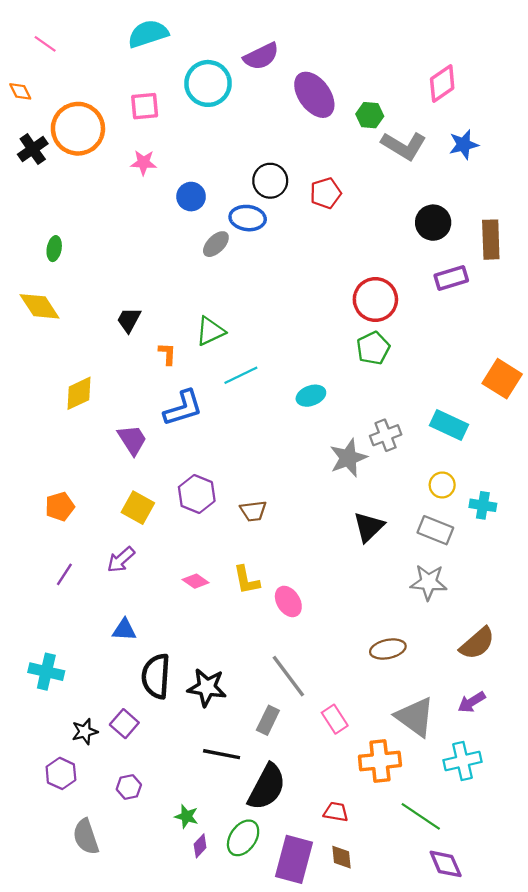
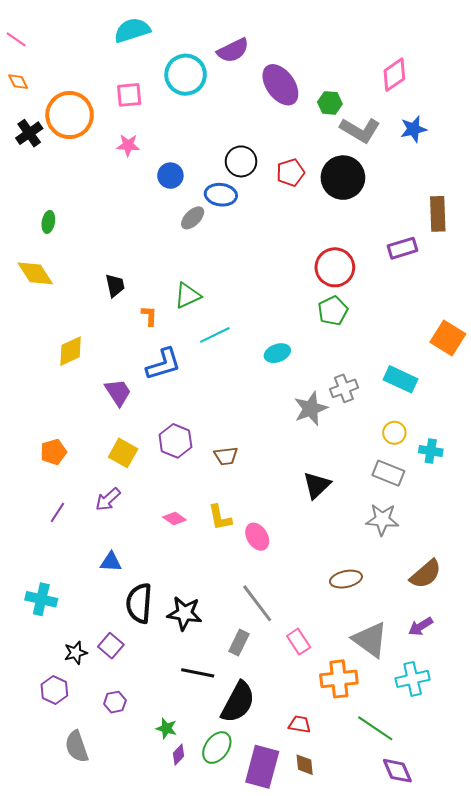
pink line: (45, 44) -> (16, 39), moved
black circle: (433, 223) -> (343, 178), moved, size x1.4
black trapezoid: (129, 320) -> (115, 285), turned 140
black triangle: (369, 527) -> (317, 485), moved

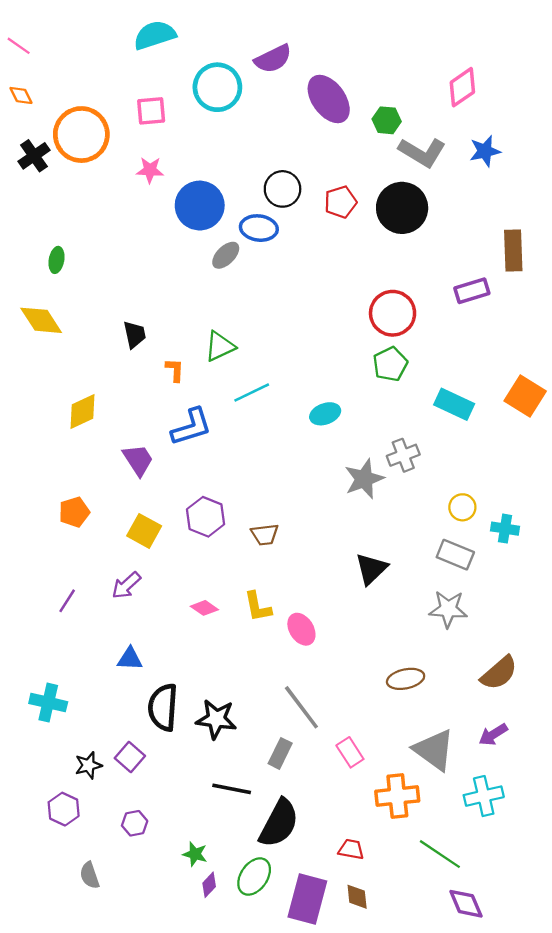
blue circle: (170, 176) -> (200, 206), size x1.6
cyan rectangle: (400, 379) -> (454, 404), moved
orange pentagon: (53, 452) -> (74, 512), moved
gray semicircle: (77, 747) -> (90, 875), size x0.7

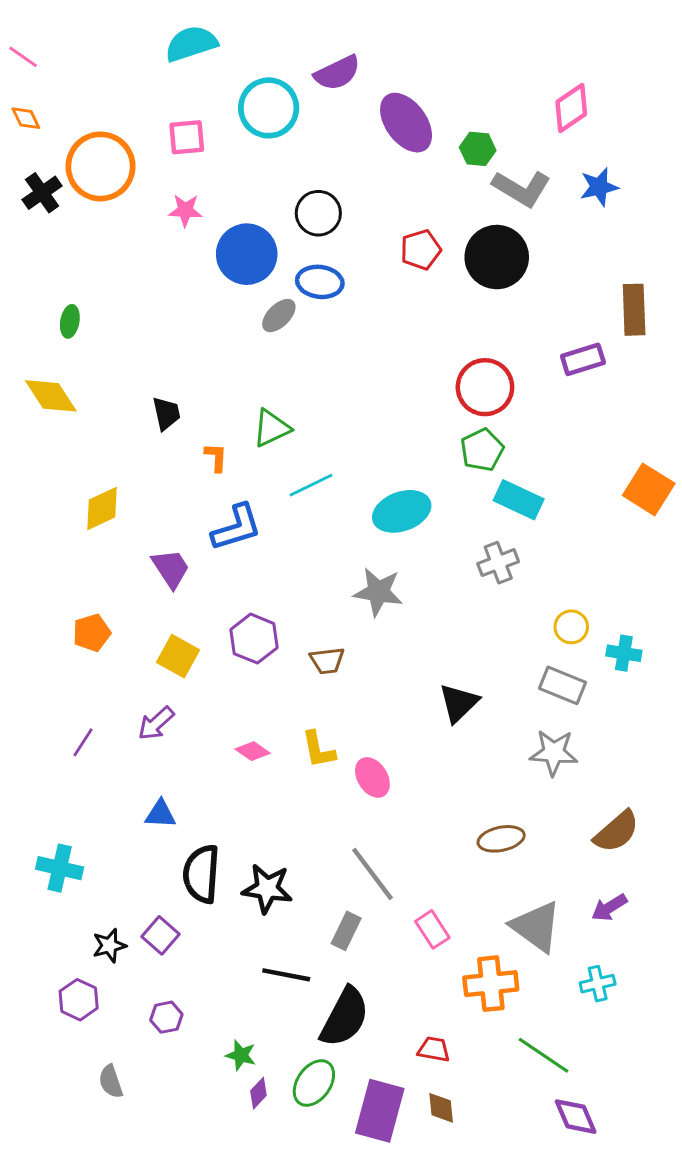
black circle: (283, 189) -> (318, 213), moved
cyan rectangle: (454, 404) -> (519, 500), moved
cyan ellipse: (325, 414) -> (402, 511), size x1.5
gray star: (364, 479) -> (378, 592), moved, turned 30
cyan cross: (484, 796) -> (598, 984), size x0.7

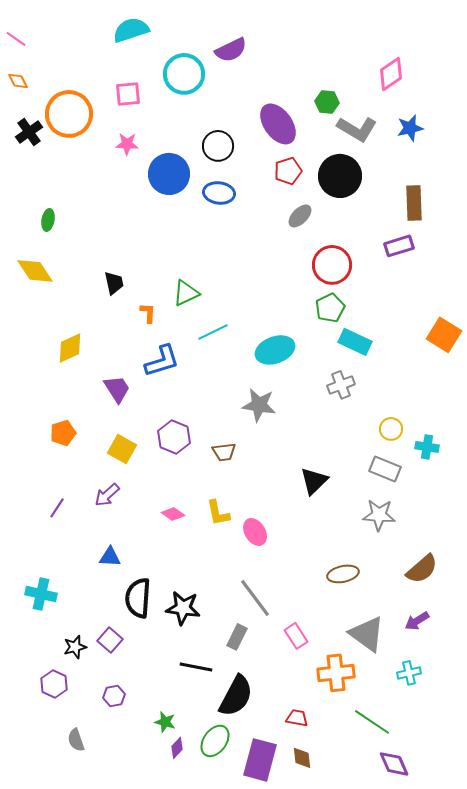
purple ellipse: (406, 123) -> (278, 124), moved
brown rectangle: (634, 310) -> (414, 203), moved
gray ellipse: (279, 316) -> (300, 216), moved

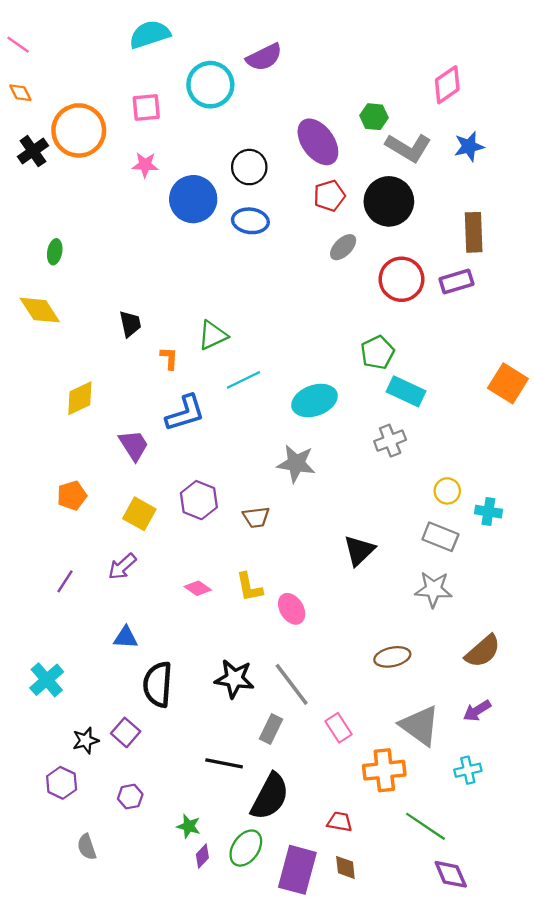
red circle: (332, 265) -> (401, 279), moved
cyan cross: (41, 594) -> (47, 680), turned 36
black star: (183, 608) -> (234, 679), moved

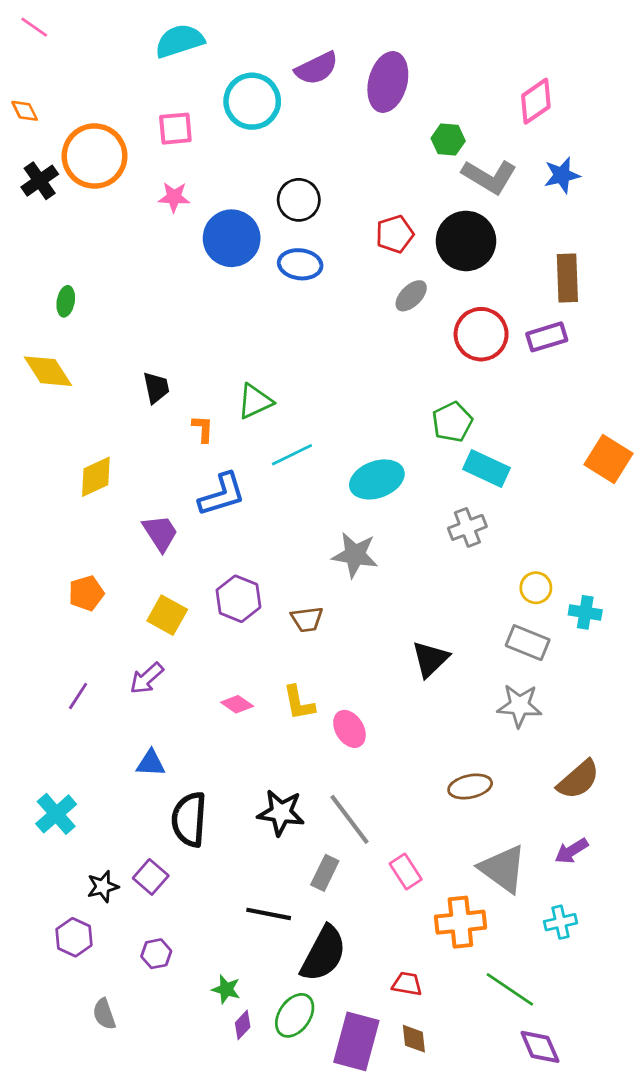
pink line: (18, 45) -> (34, 27), moved
purple ellipse: (318, 142) -> (388, 82), moved, turned 51

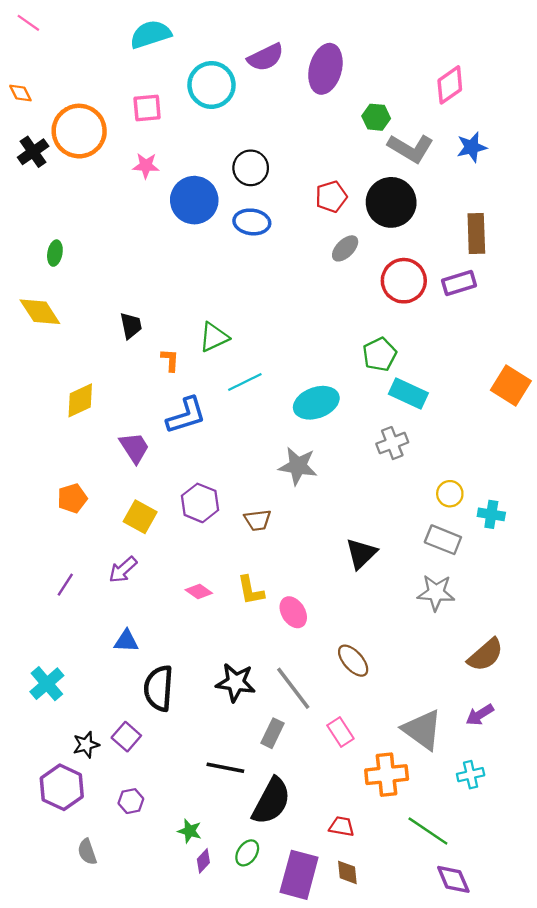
brown ellipse: (470, 786) -> (353, 661), moved, turned 60
purple hexagon: (74, 937) -> (62, 787), size x1.4
green ellipse: (295, 1015) -> (247, 853), size x0.7

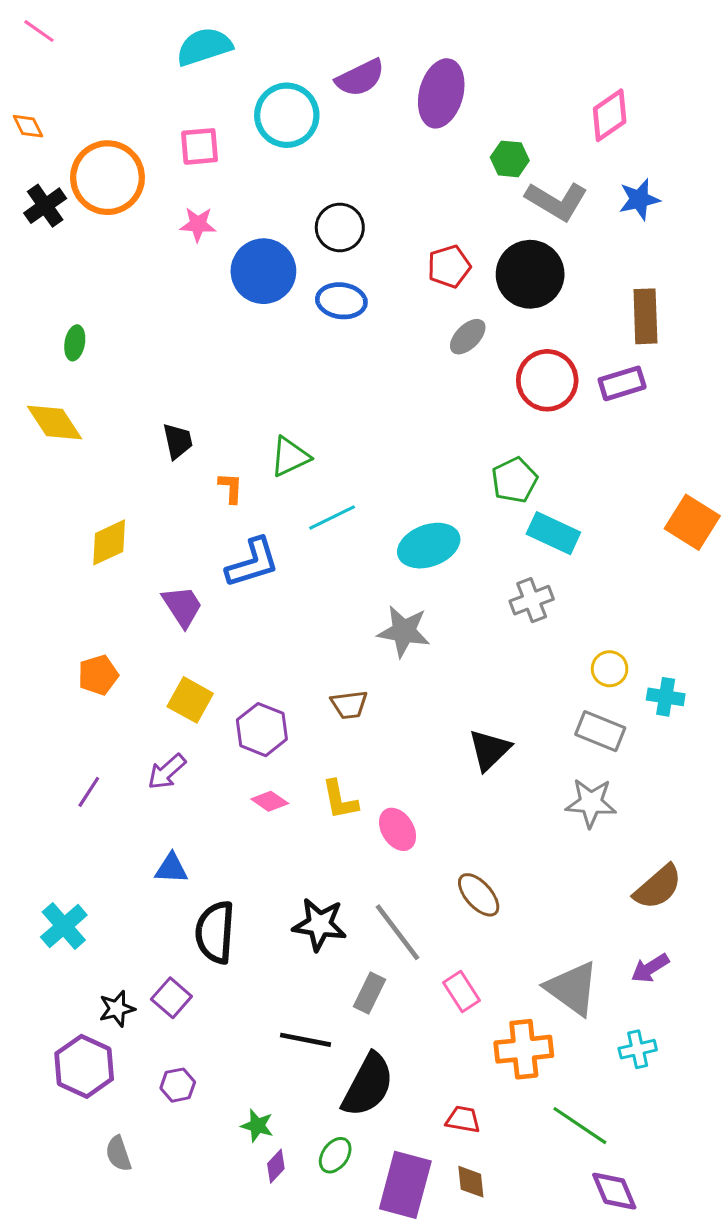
purple hexagon: (200, 503) -> (262, 730), moved

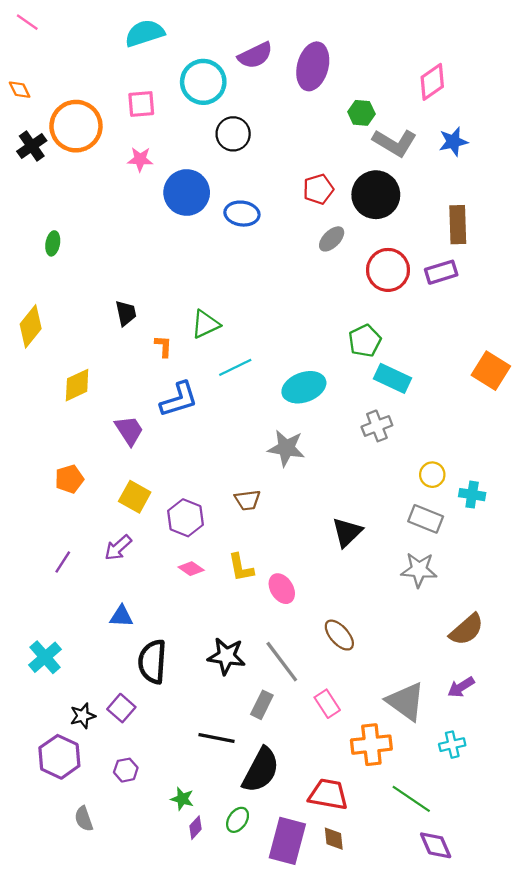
black circle: (340, 227) -> (233, 134), moved
yellow diamond: (54, 422) -> (31, 326), moved, turned 72
red trapezoid: (463, 1119) -> (328, 794), size x1.6

